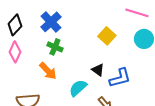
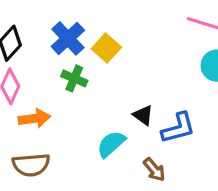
yellow square: (107, 36) -> (106, 48), moved
orange arrow: (48, 71) -> (34, 118), moved, turned -54

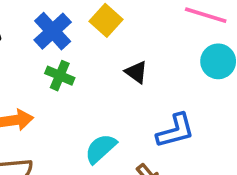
yellow square: (106, 48) -> (106, 20), moved
black triangle: (143, 115) -> (136, 72), moved

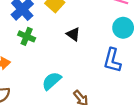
blue L-shape: (175, 131) -> (112, 60), moved, turned 120

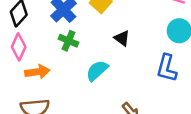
cyan semicircle: (52, 81) -> (97, 71), moved

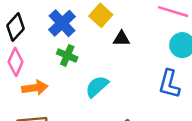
black triangle: (122, 38) -> (121, 39), moved, turned -35

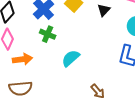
black triangle: (121, 39) -> (104, 10), moved, turned -48

